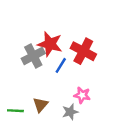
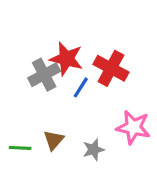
pink star: (82, 95) -> (133, 127), moved, size x1.5

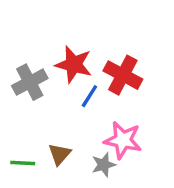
gray cross: (44, 75) -> (30, 82), moved
pink star: (133, 127) -> (123, 140), moved

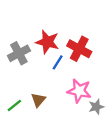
green line: (23, 163) -> (14, 106), turned -42
gray star: (104, 165) -> (96, 107), moved

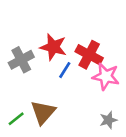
pink star: (79, 91) -> (106, 76), moved
brown triangle: (38, 100) -> (43, 112), size x1.5

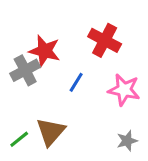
red star: (53, 47) -> (45, 51), moved
red cross: (89, 55) -> (105, 40), moved

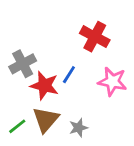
red star: (45, 51) -> (44, 86), moved
gray star: (127, 141) -> (78, 128), moved

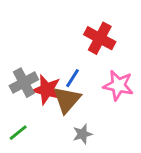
gray cross: (23, 64) -> (24, 83), moved
brown triangle: (46, 120) -> (67, 100), moved

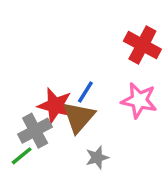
red cross: (100, 38) -> (142, 45), moved
gray cross: (24, 83) -> (35, 131), moved

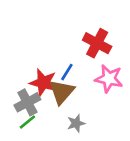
red cross: (142, 45) -> (97, 43), moved
green line: (22, 156) -> (27, 122), moved

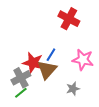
red cross: (97, 43) -> (69, 19), moved
gray star: (76, 123) -> (73, 89), moved

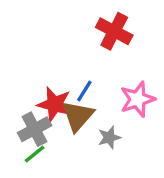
pink star: (83, 60) -> (137, 99), turned -30
gray star: (73, 89) -> (109, 137), moved

